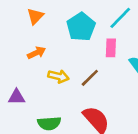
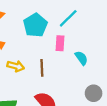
brown line: (90, 78) -> (42, 68), turned -49

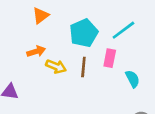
yellow arrow: (16, 66) -> (56, 66), moved
brown line: (42, 68) -> (83, 67), moved

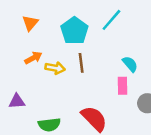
pink rectangle: (110, 58) -> (122, 86), moved

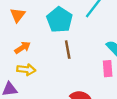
yellow arrow: (55, 68) -> (26, 70), moved

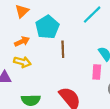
cyan pentagon: (60, 20) -> (47, 27), moved

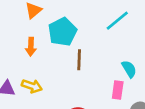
orange arrow: (22, 41) -> (31, 47), turned 112
yellow arrow: (22, 62) -> (32, 86), moved

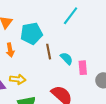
cyan pentagon: (62, 32) -> (31, 33), turned 30
cyan semicircle: (129, 69) -> (67, 59), moved

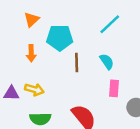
cyan semicircle: (67, 59) -> (107, 62), moved

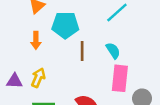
pink rectangle: (114, 88) -> (120, 78), size x1.5
yellow arrow: (34, 90) -> (38, 78), turned -84

